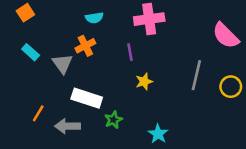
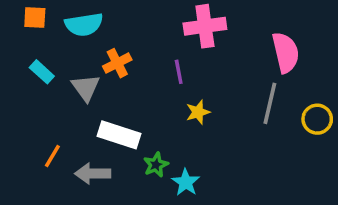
orange square: (25, 13) -> (35, 17), turned 36
cyan semicircle: (94, 18) -> (84, 24), moved, size x1.5
pink semicircle: (226, 36) -> (286, 53), moved, turned -148
cyan star: (158, 134) -> (186, 182), moved

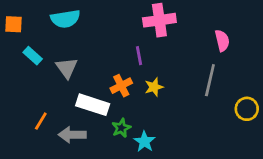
orange square: (35, 17) -> (14, 24), moved
pink semicircle: (286, 53) -> (222, 41), size x0.7
orange cross: (117, 63) -> (121, 86), moved
yellow circle: (317, 119) -> (247, 109), moved

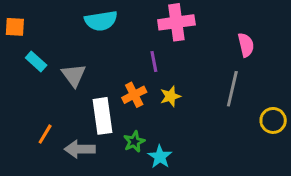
cyan semicircle: (65, 19) -> (101, 21), moved
white rectangle: (93, 105) -> (102, 116), turned 64

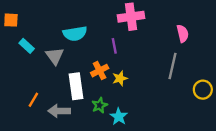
cyan semicircle: (101, 21) -> (75, 34), moved
yellow star: (170, 96) -> (120, 78), moved

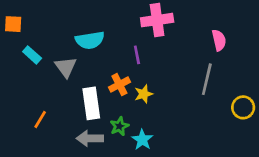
gray arrow: (59, 111) -> (90, 138), moved

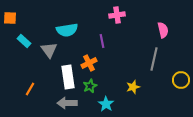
pink cross: (157, 20) -> (117, 15), size x0.7
yellow star: (144, 94) -> (133, 87), moved
green star: (119, 126) -> (90, 86), moved

